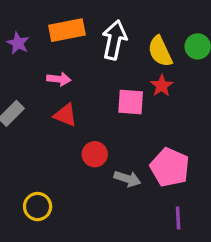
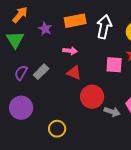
red circle: (95, 154) -> (92, 97), size x1.5

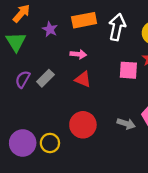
red circle: (92, 97) -> (83, 125), moved
purple circle: (21, 108) -> (23, 143), moved
yellow circle: (57, 129) -> (50, 143), moved

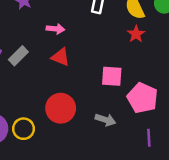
pink square: (128, 70) -> (112, 76), moved
gray arrow: (126, 124) -> (105, 120), moved

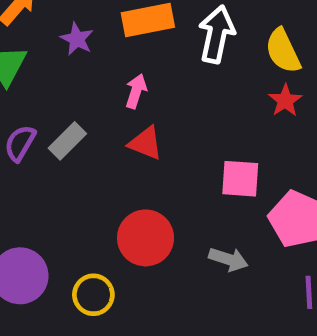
pink arrow: (55, 29) -> (136, 91), turned -78
yellow circle: (24, 129) -> (93, 295), moved

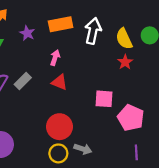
gray arrow: (228, 259) -> (83, 149), moved
yellow circle: (93, 295) -> (58, 153), moved

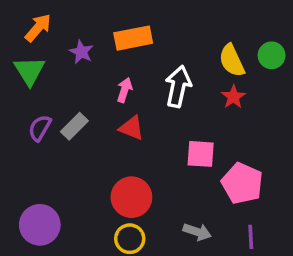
white arrow: (93, 31) -> (178, 86), moved
gray arrow: (83, 149) -> (197, 232), moved

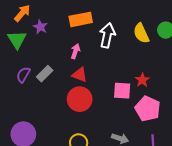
purple star: (81, 52) -> (40, 27), moved
white arrow: (178, 86) -> (107, 35), moved
red star: (233, 97) -> (142, 80), moved
red circle: (131, 197) -> (80, 99), moved

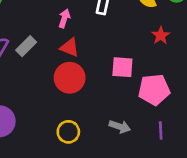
red star: (142, 80) -> (161, 36), moved
pink pentagon: (148, 109) -> (154, 90), turned -30

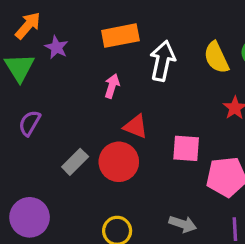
gray rectangle: (26, 46) -> (75, 162), moved
red triangle: (70, 47) -> (136, 126), moved

